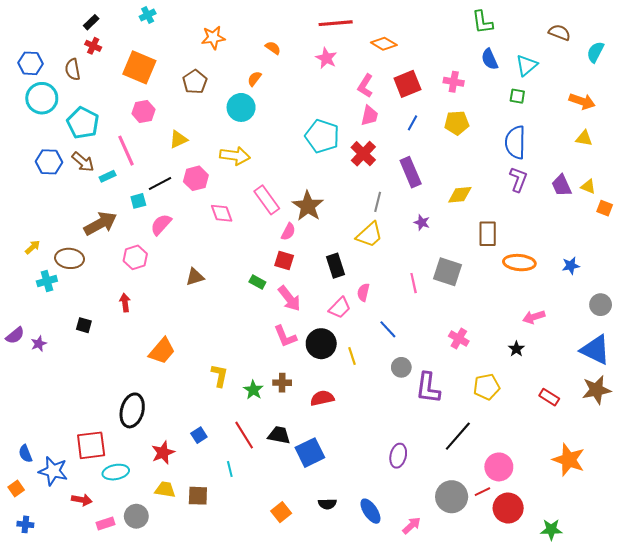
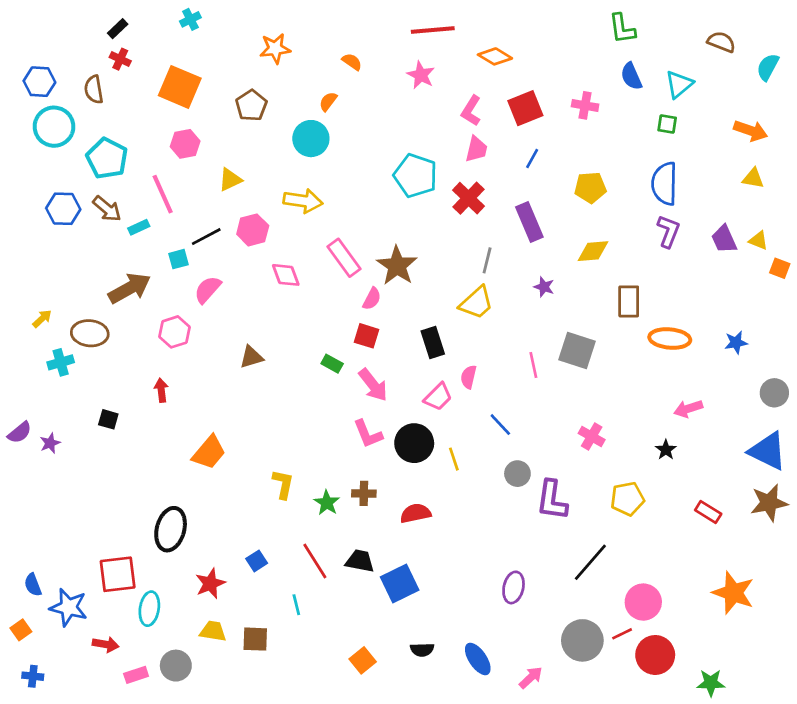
yellow pentagon: (457, 123) -> (590, 188), moved
cyan ellipse: (116, 472) -> (149, 609), turned -70

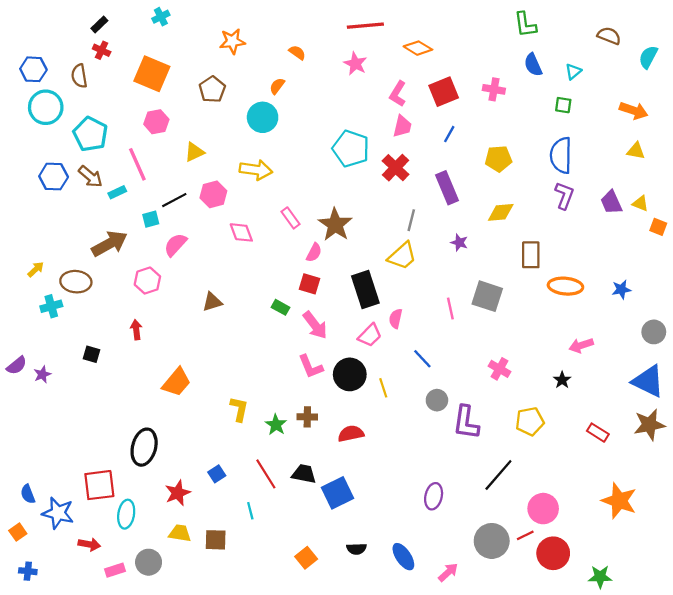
cyan triangle: (679, 84) -> (573, 71), size x0.7
pink rectangle: (344, 258) -> (291, 218), size x0.7
black rectangle: (433, 342) -> (365, 289), size x1.4

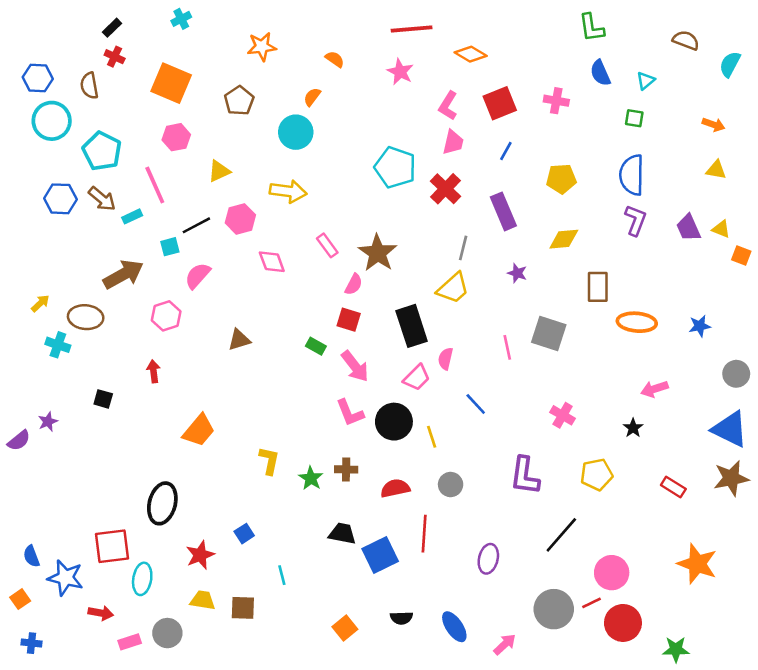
orange arrow: (634, 111) -> (714, 125), size x0.7
cyan cross: (51, 306) -> (58, 345), turned 35
purple semicircle: (17, 365) -> (19, 440), moved
gray circle: (437, 400) -> (451, 485), moved
red line: (266, 474) -> (424, 534), moved, turned 36

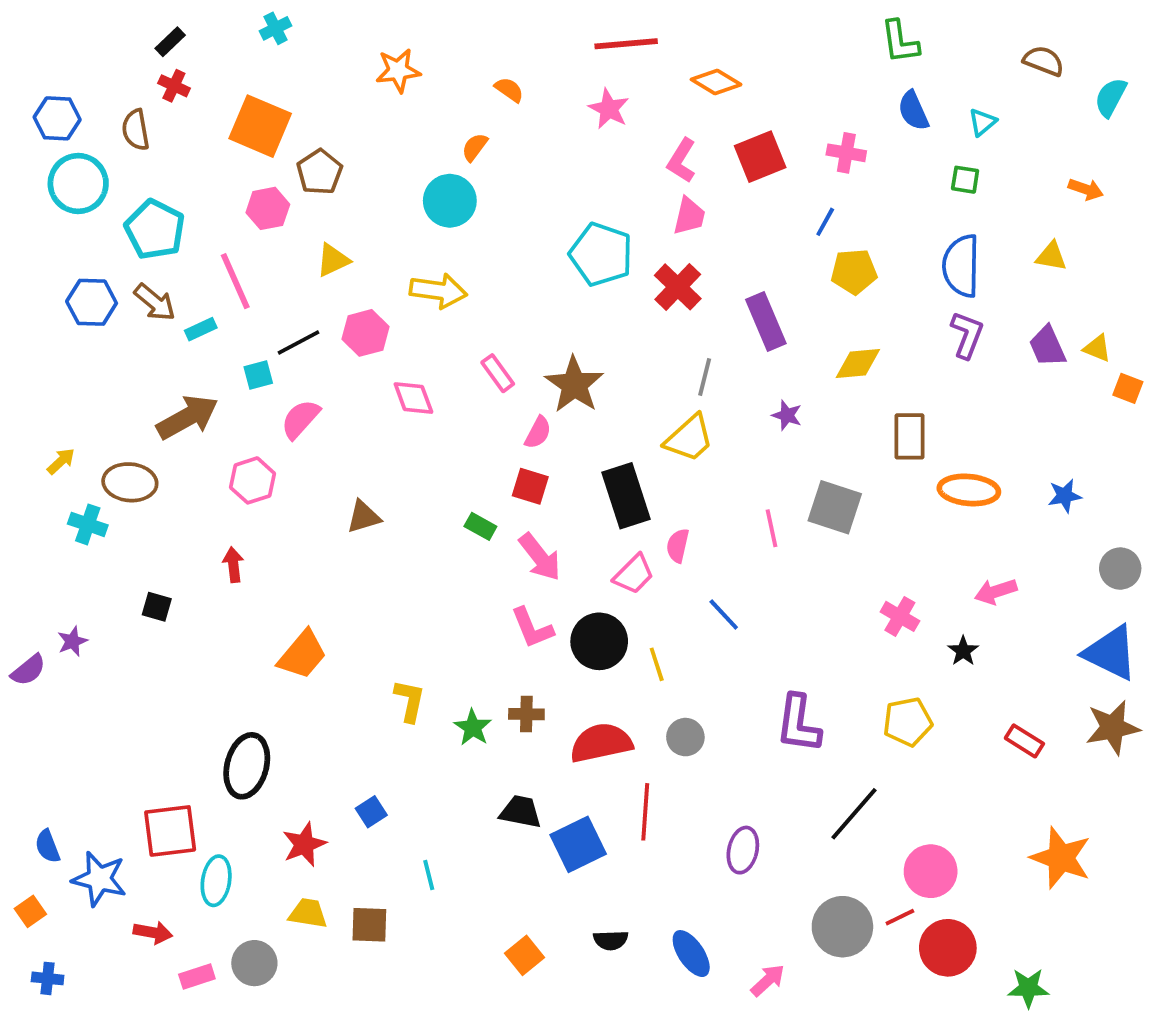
brown pentagon: (239, 101) -> (320, 172), moved
blue line: (506, 151) -> (825, 222), moved
yellow triangle: (716, 170) -> (1051, 256), moved
pink cross: (563, 415) -> (900, 616), moved
red semicircle: (395, 488) -> (601, 743), size x1.4

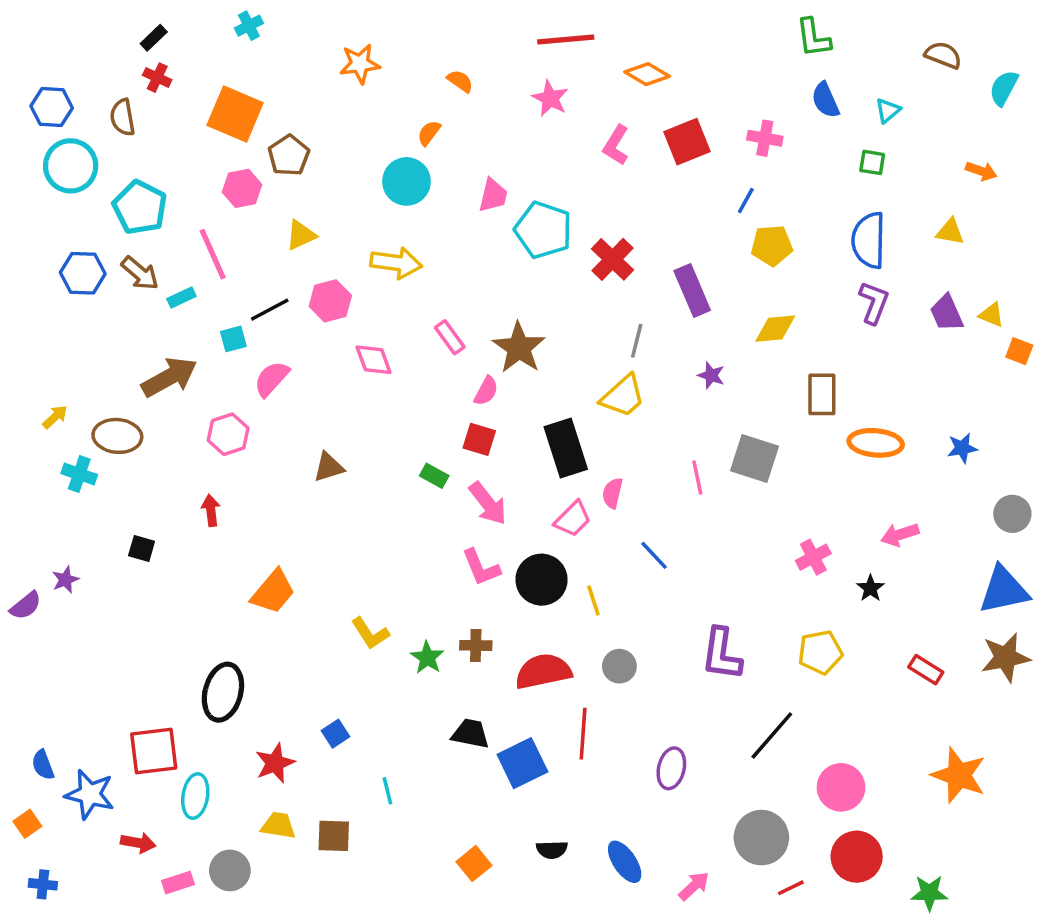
pink trapezoid: (689, 216) -> (493, 195), moved
pink cross: (900, 616) -> (813, 557), turned 32
blue triangle: (1111, 653) -> (1004, 590), turned -38
yellow L-shape: (410, 701) -> (370, 633), turned 135
red line: (900, 917) -> (791, 888), moved

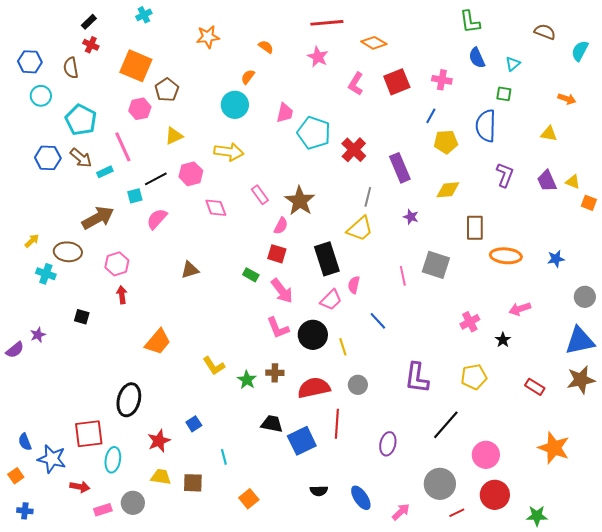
cyan circle: (71, 166) -> (41, 96), size x0.7
blue semicircle: (869, 240) -> (486, 126), moved
pink hexagon: (228, 434) -> (117, 264), moved
orange square: (474, 864) -> (249, 499), moved

